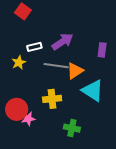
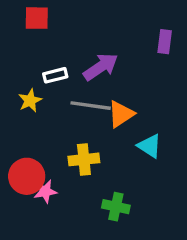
red square: (23, 11) -> (37, 18), turned -35
purple rectangle: (102, 50) -> (165, 42), moved
cyan triangle: (93, 91) -> (150, 146), size x0.7

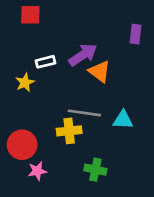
gray line: (91, 106) -> (84, 113), moved
orange triangle: (121, 114) -> (100, 71), moved, turned -50
cyan triangle: (150, 146) -> (123, 120), turned -30
pink star: (45, 191) -> (37, 171), moved

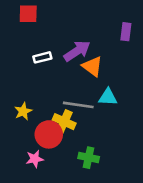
yellow star: (25, 83) -> (23, 111), moved
cyan triangle: (123, 120) -> (108, 97), moved
yellow cross: (69, 131) -> (64, 122), turned 30
red circle: (22, 145) -> (49, 134), moved

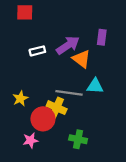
purple rectangle: (126, 32) -> (102, 37), moved

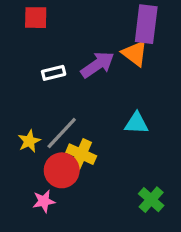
purple rectangle: (102, 37) -> (146, 24), moved, size x1.6
orange triangle: (81, 59) -> (135, 53), moved
gray line: (69, 93) -> (62, 133), moved, turned -55
green cross: (78, 139) -> (151, 200), moved, turned 30

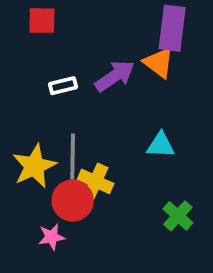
gray line: (62, 133) -> (73, 156), turned -42
yellow star: (29, 141) -> (34, 166), size x1.6
green cross: (151, 200) -> (178, 216), moved

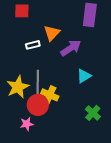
orange triangle: (159, 63) -> (52, 33), moved, turned 36
purple arrow: (115, 76) -> (71, 48), moved
cyan triangle: (161, 145) -> (84, 76), turned -35

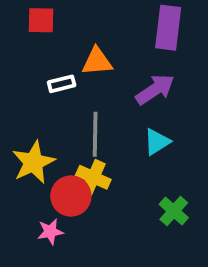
orange triangle: (52, 33) -> (97, 61), turned 42
purple arrow: (71, 48) -> (155, 89), moved
gray line: (38, 82) -> (95, 134), moved

